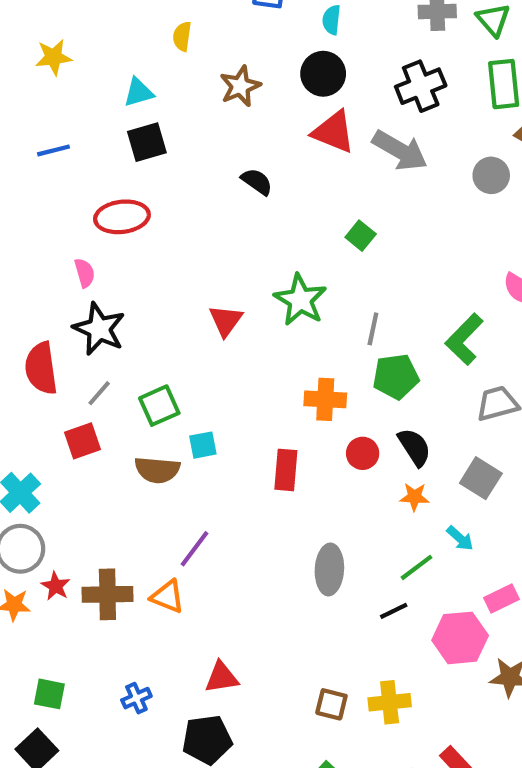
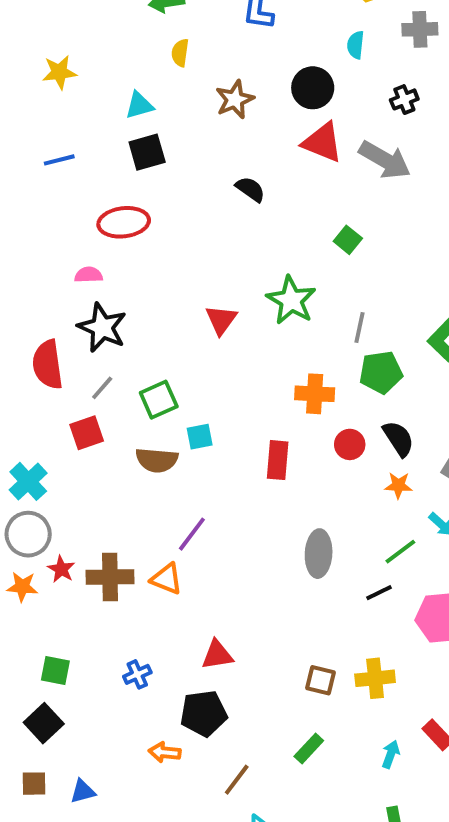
cyan semicircle: (331, 20) -> (356, 45), moved
black cross: (421, 86) -> (404, 99), size x0.6
pink semicircle: (85, 273) -> (89, 275), turned -76

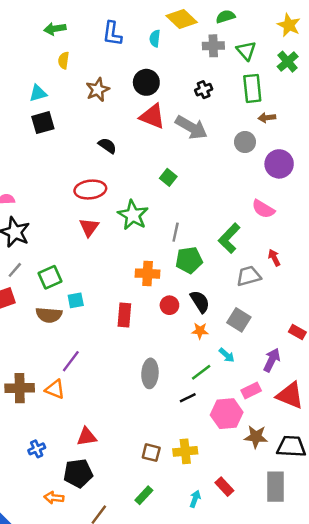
cyan semicircle: (356, 45) -> (155, 38), moved
red ellipse: (124, 222) -> (90, 190), moved

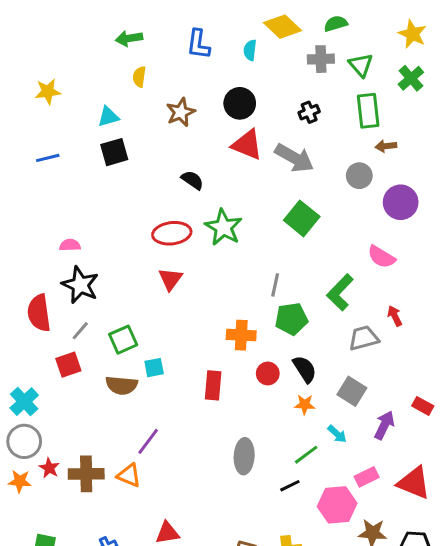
green square: (168, 177) -> (302, 218), moved, size x1.6
green star: (133, 215) -> (223, 227), moved
purple arrow: (272, 360) -> (384, 425), moved

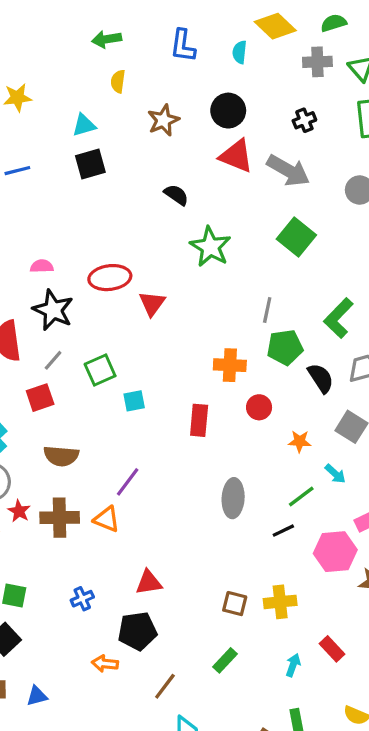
red ellipse: (172, 233) -> (110, 278), moved
black semicircle: (305, 369) -> (321, 378), moved
brown semicircle: (122, 385) -> (61, 456), moved

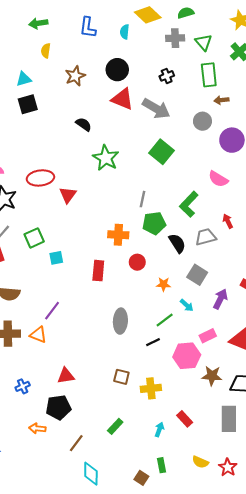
brown square: (235, 604) -> (121, 377), moved

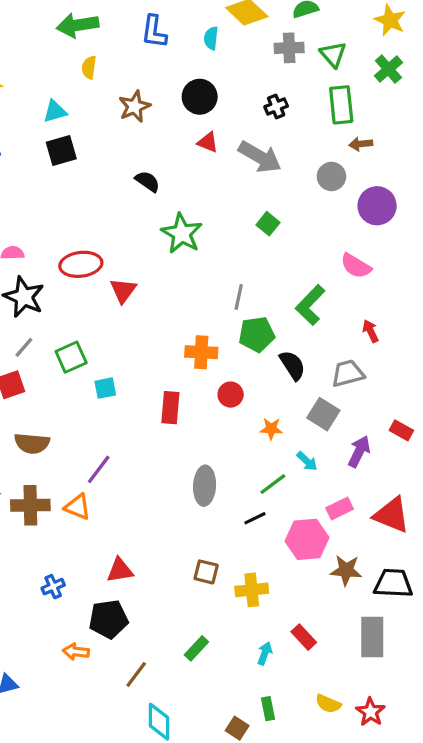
green arrow: (38, 23) -> (78, 25), size x1.4
red triangle: (123, 99) -> (208, 142), size x0.6
green square: (161, 152) -> (268, 224), size x0.6
gray trapezoid: (206, 237) -> (348, 373), moved

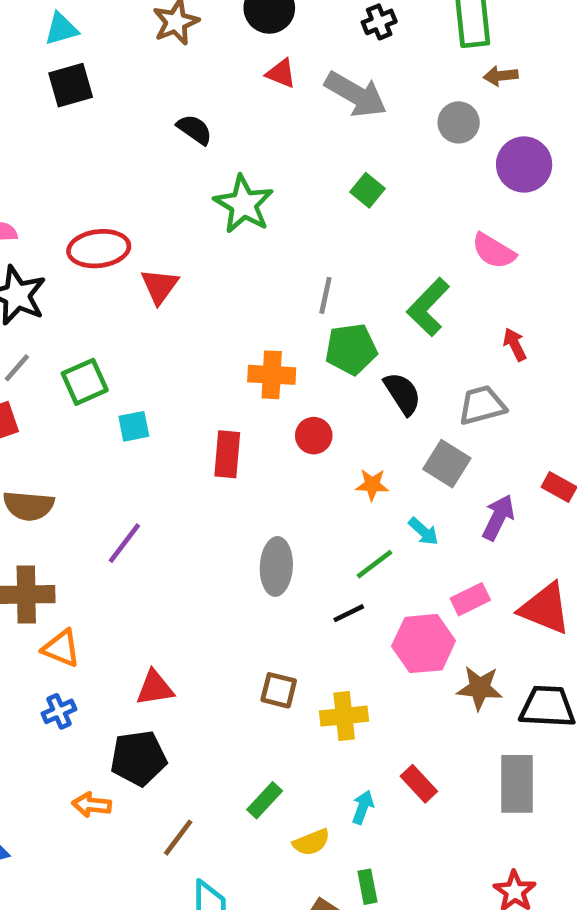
orange triangle: (78, 507) -> (61, 648), moved
yellow semicircle: (328, 704) -> (311, 842), moved, turned -45

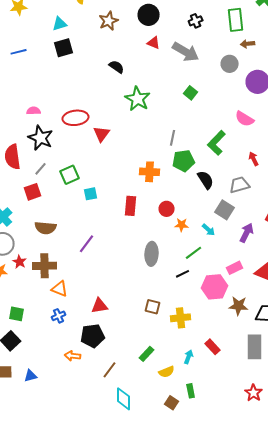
red circle: (314, 436) -> (167, 209), moved
orange star: (372, 485) -> (182, 225), moved
cyan arrow: (424, 531) -> (209, 230), moved

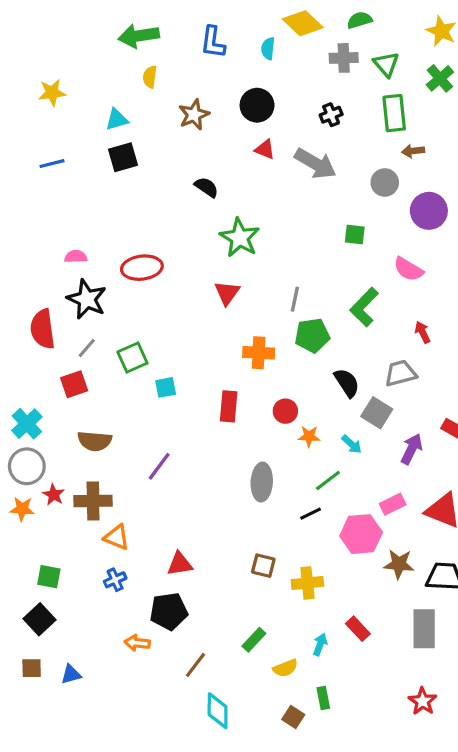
green square: (191, 93) -> (355, 235), moved, turned -32
red triangle: (102, 134) -> (227, 293), moved
black semicircle: (206, 180) -> (347, 383), moved

